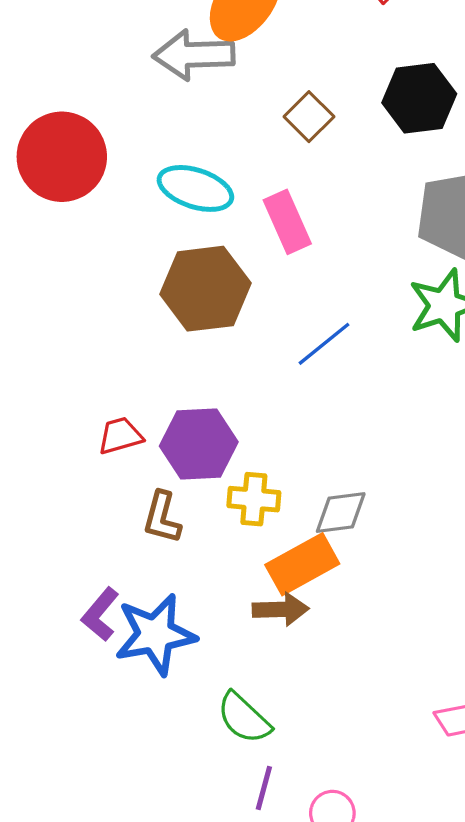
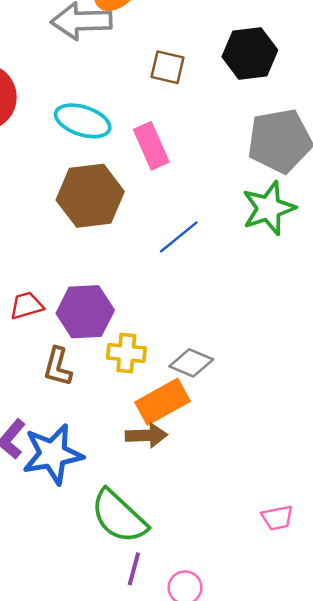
brown square: (309, 117) -> (168, 67), turned -32
gray diamond: (341, 512) -> (191, 363), turned 30
green semicircle: (244, 718) -> (119, 516), size x1.4

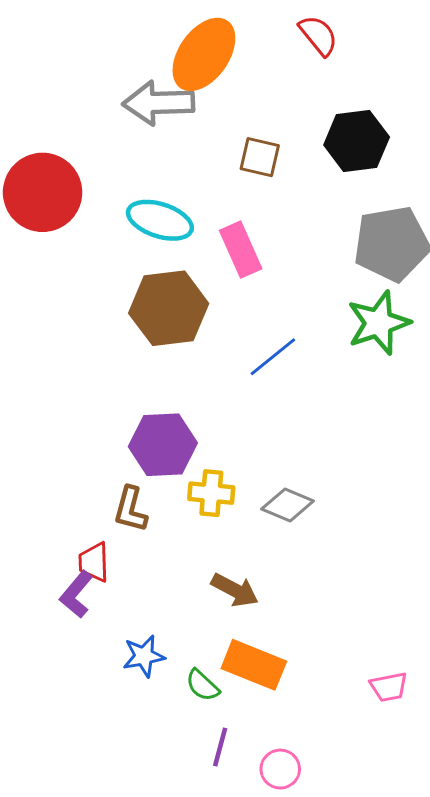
red trapezoid: (27, 306) -> (94, 562), moved, turned -76
orange rectangle: (163, 402) -> (254, 665), moved, turned 51
brown arrow: (146, 435) -> (235, 590), turned 30
blue star: (53, 454) -> (144, 656), moved, size x0.6
green semicircle: (119, 516) -> (202, 685), size x0.5

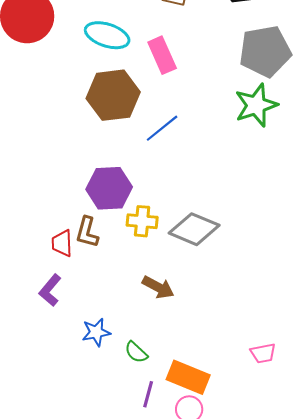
blue line: (273, 357) -> (162, 128), moved
gray diamond: (288, 505) -> (194, 229), size x1.4
red trapezoid: (94, 562) -> (62, 243), moved
orange rectangle: (254, 665) -> (188, 377), moved

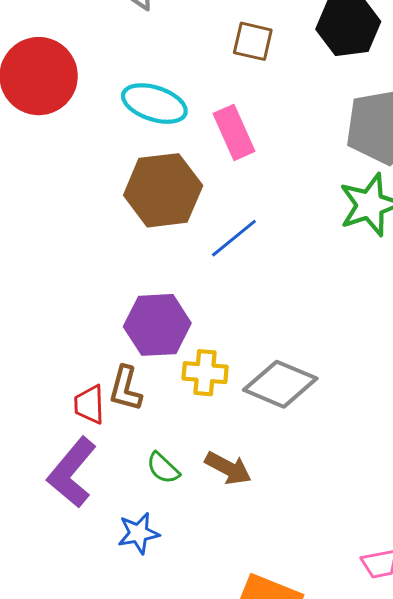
purple L-shape: (50, 290) -> (72, 472), size x1.5
green semicircle: (136, 352) -> (163, 468), moved

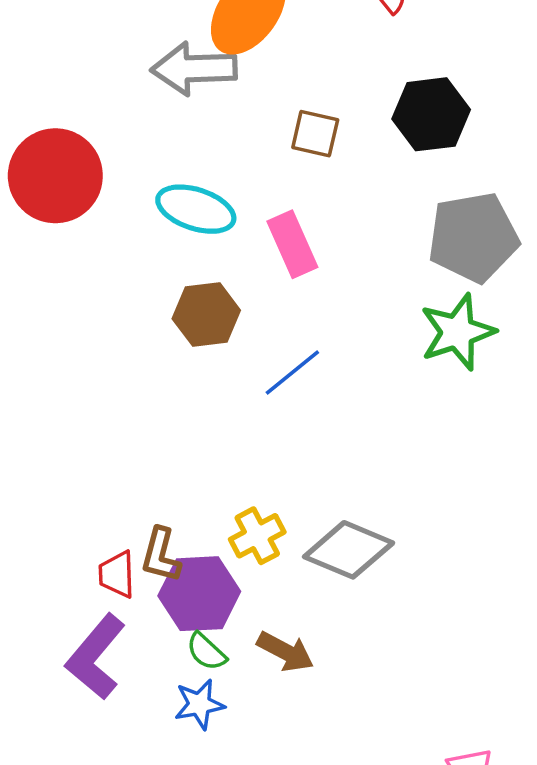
brown hexagon: (163, 190) -> (206, 314), size x0.7
purple hexagon: (157, 325) -> (199, 594), moved
yellow cross: (205, 373) -> (257, 536), turned -33
blue star: (138, 533) -> (199, 704), moved

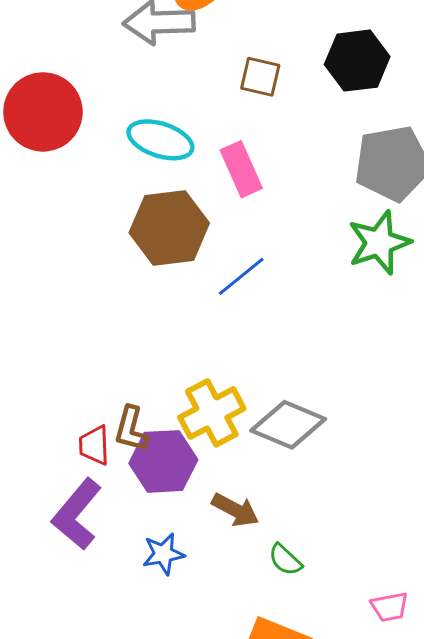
brown hexagon: (206, 314) -> (169, 228), size x1.4
yellow cross: (257, 536) -> (212, 413), size x1.4
green semicircle: (206, 652) -> (285, 560), moved

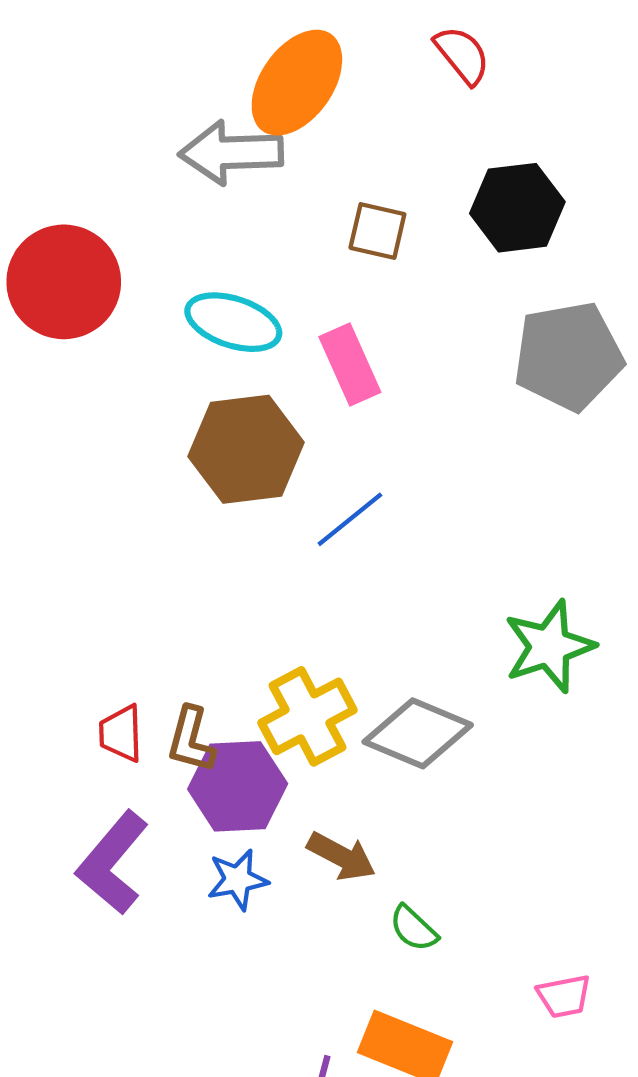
green star: (379, 243) -> (549, 646), moved
red trapezoid: (94, 445) -> (121, 733), moved
blue star: (163, 554) -> (238, 880), moved

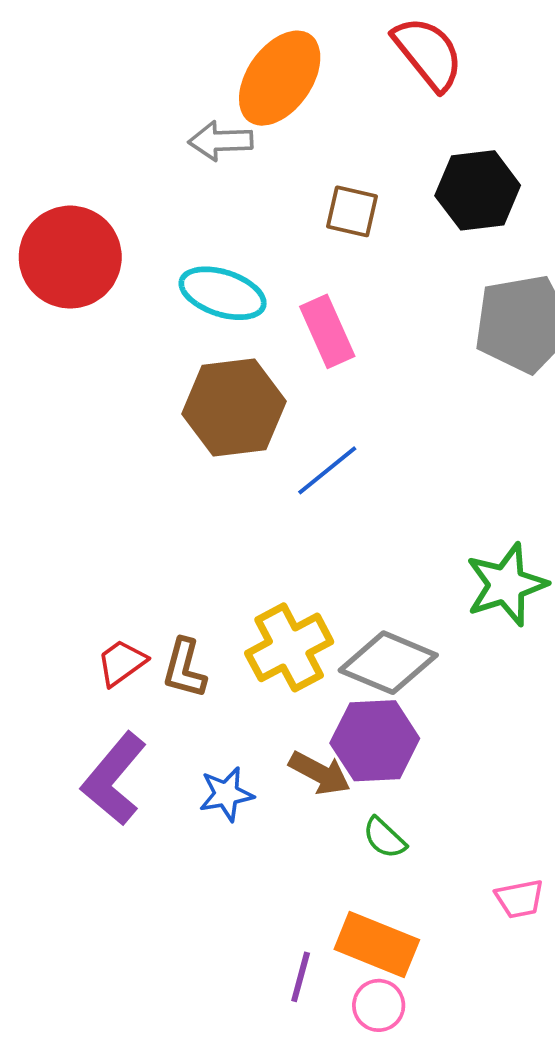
red semicircle: (462, 55) -> (428, 53), size x1.4
gray arrow: (231, 153) -> (221, 141), size x0.7
red trapezoid: (121, 733) -> (122, 663), turned 56
purple hexagon: (238, 786) -> (375, 741), moved

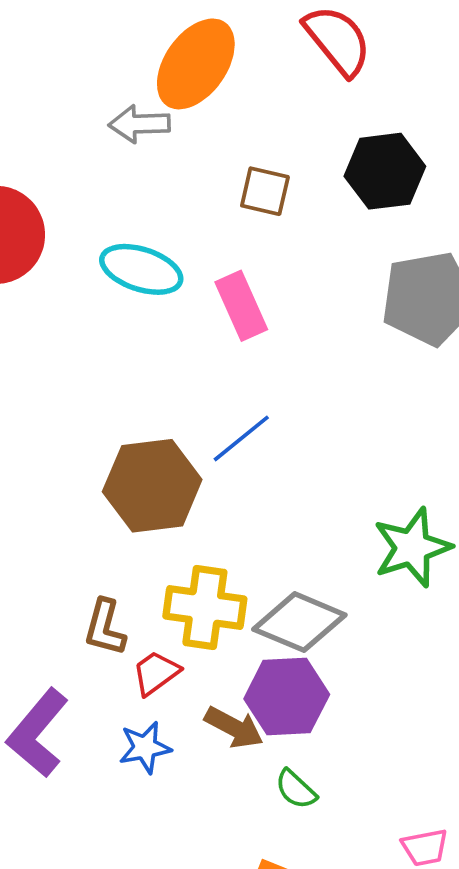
brown hexagon: (234, 408) -> (152, 486), moved
yellow cross: (289, 647) -> (205, 607), turned 36
red trapezoid: (122, 663) -> (156, 673), moved

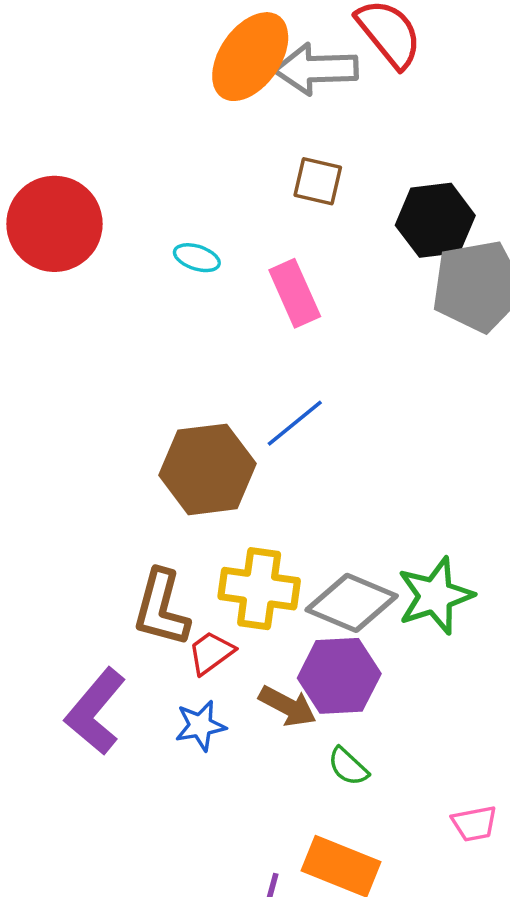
gray arrow: (139, 124) -> (316, 69), moved, size x1.4
black hexagon: (385, 171) -> (435, 220), moved
cyan ellipse: (141, 269) -> (197, 258), size x0.6
green star: (412, 547) -> (435, 596), moved
brown L-shape: (105, 627) -> (161, 608), size x1.4

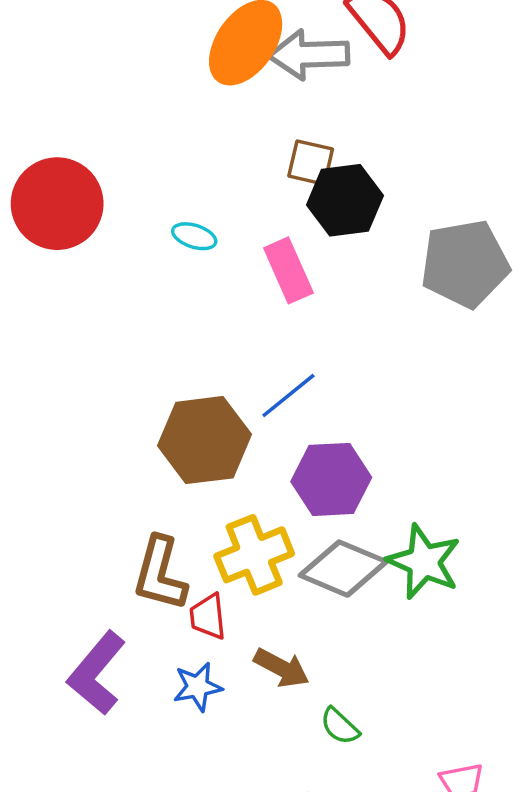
black hexagon: (435, 220) -> (345, 200), moved
yellow cross: (259, 589) -> (254, 555), turned -30
green star: (435, 596) -> (424, 562), turned -30
red trapezoid: (211, 653) -> (208, 617), turned -60
purple hexagon: (339, 676) -> (331, 479), moved

